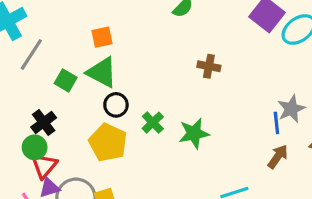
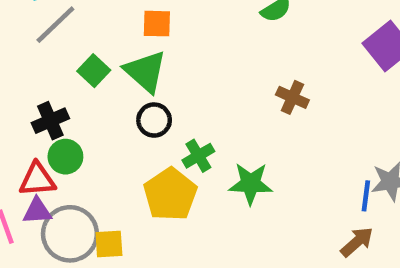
yellow pentagon: (108, 143) -> (170, 194), moved
green circle: (35, 147) -> (65, 157), moved
red triangle: (44, 166) -> (37, 180), turned 32

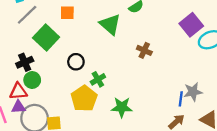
orange square: (157, 24) -> (67, 13), moved
green square: (94, 71) -> (46, 37), size x1.6
green triangle: (145, 71) -> (110, 24), moved
green star: (251, 184) -> (122, 107), moved

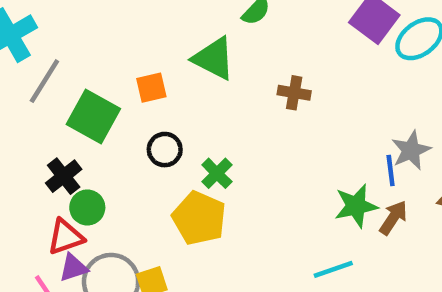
orange square: (67, 13) -> (151, 88), moved
green star: (122, 107) -> (356, 206), moved

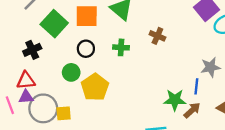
orange square: (151, 88) -> (87, 16), size x1.5
gray star: (411, 150) -> (210, 67), moved
green cross: (217, 173) -> (121, 47), moved, turned 35
green circle: (87, 207) -> (71, 72), moved

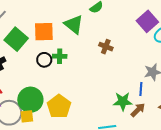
green cross: (121, 47) -> (60, 56), moved
green circle: (71, 72) -> (30, 100), moved, size x1.6
yellow pentagon: (95, 87) -> (59, 106), moved

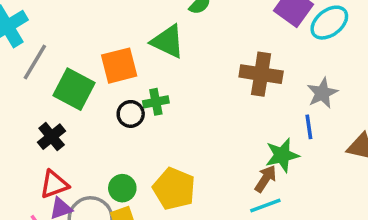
brown cross: (106, 47) -> (261, 74), moved, size x1.6
green circle: (30, 100) -> (122, 188), size x0.6
brown arrow: (138, 110) -> (266, 179), moved

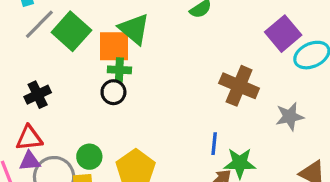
green triangle: (168, 41) -> (134, 29), moved
green square: (74, 89) -> (71, 31), moved
green cross: (156, 102) -> (119, 70), moved
blue line: (309, 127) -> (214, 144), moved

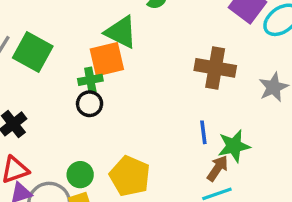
green triangle: (134, 29) -> (121, 32), moved
orange square: (114, 46) -> (107, 59), moved

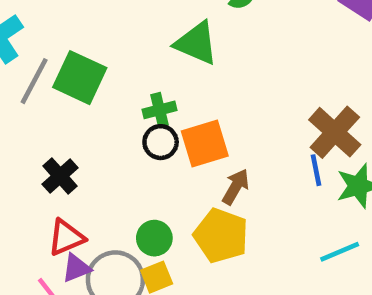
orange square: (107, 59) -> (205, 144), moved
brown cross: (215, 68) -> (335, 132), moved, turned 36
brown arrow: (218, 168) -> (236, 187), moved

